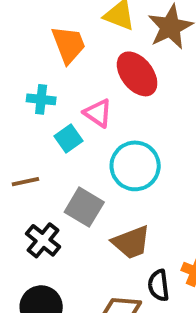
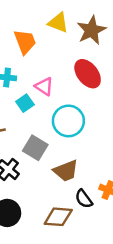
red ellipse: (137, 74) -> (88, 74), moved
black semicircle: (159, 285) -> (84, 199), turned -30

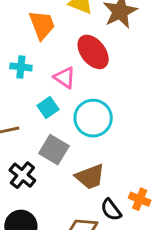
red ellipse: (88, 74) -> (93, 52), moved
cyan square: (25, 103) -> (48, 108), moved

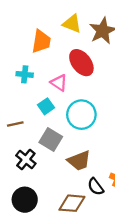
orange trapezoid: (42, 25) -> (41, 41), turned 30

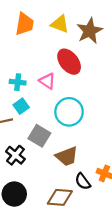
orange trapezoid: (41, 41) -> (25, 24), moved
cyan cross: (25, 74) -> (18, 82), moved
cyan square: (46, 106) -> (21, 106), moved

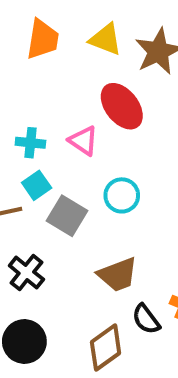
cyan circle: (69, 112) -> (122, 195), size x0.7
gray square: (39, 136) -> (67, 216), moved
brown diamond: (60, 197) -> (106, 348), turned -40

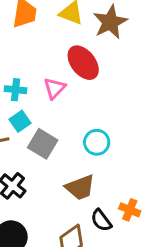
pink triangle: (83, 141) -> (55, 88), turned 40
cyan circle: (122, 195) -> (97, 142), moved

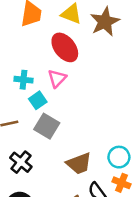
red ellipse: (83, 63) -> (65, 47), moved
cyan square: (20, 121) -> (38, 100), moved
cyan circle: (97, 142) -> (119, 157), moved

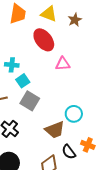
brown star: (105, 22) -> (75, 20), size x0.6
pink triangle: (57, 78) -> (63, 64), moved, turned 42
cyan circle: (119, 157) -> (74, 114), moved

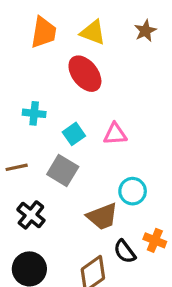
brown star: (75, 20) -> (145, 31), moved
pink triangle: (63, 64) -> (115, 134), moved
cyan square: (23, 81) -> (74, 134), moved

